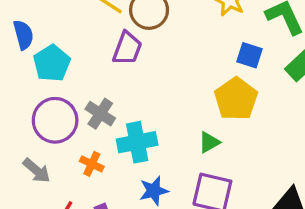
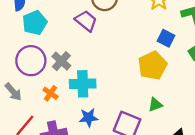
purple trapezoid: (127, 48) -> (86, 21), turned -80
green triangle: (209, 142) -> (155, 105), moved

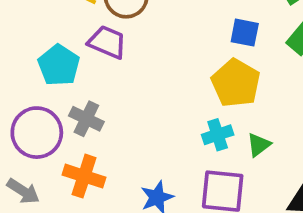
cyan pentagon: (35, 23) -> (59, 65), moved
cyan cross: (83, 84) -> (218, 135), moved, size x0.7
orange cross: (51, 93) -> (84, 176), size x1.5

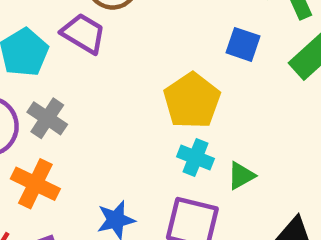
yellow pentagon: (236, 83) -> (192, 101), moved
cyan cross: (218, 135) -> (195, 158), turned 32

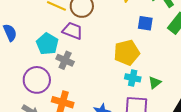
yellow pentagon: (192, 101) -> (127, 53), turned 30
gray cross: (47, 118) -> (65, 60), moved

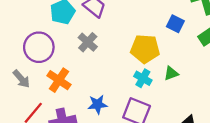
gray cross: (65, 60) -> (88, 42), moved
green triangle: (155, 83) -> (171, 73), moved

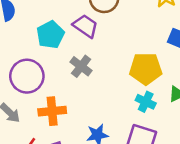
orange cross: (59, 80) -> (52, 111), turned -35

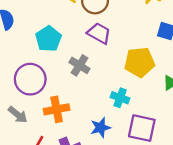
purple trapezoid: (85, 26) -> (99, 33), moved
cyan cross: (146, 102) -> (120, 98), moved

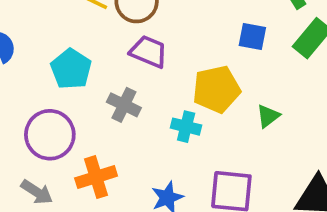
cyan cross: (120, 98) -> (186, 127), moved

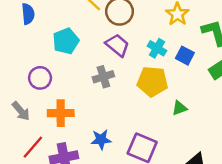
gray cross: (124, 105) -> (103, 77), moved, turned 30
cyan cross: (186, 127) -> (157, 48), moved
purple circle: (50, 135) -> (40, 78), size x0.7

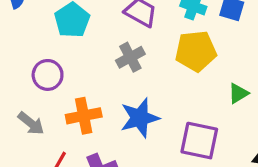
green triangle: (179, 108) -> (238, 93), moved
blue star: (101, 140) -> (140, 118), moved, size x1.4

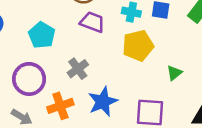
gray cross: (130, 57) -> (78, 69), moved
purple circle: (48, 75) -> (29, 79), size x1.4

